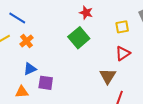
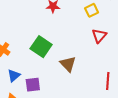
green square: (79, 38) -> (41, 47), moved
brown triangle: (108, 76) -> (68, 64), moved

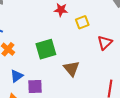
yellow square: (92, 10) -> (82, 22), moved
green square: (41, 47) -> (46, 49), turned 35

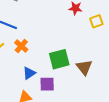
green square: (46, 49) -> (59, 59), moved

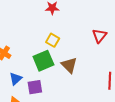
yellow square: (96, 21) -> (53, 40), moved, turned -32

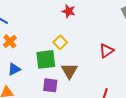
purple square: (35, 87) -> (50, 85), moved

